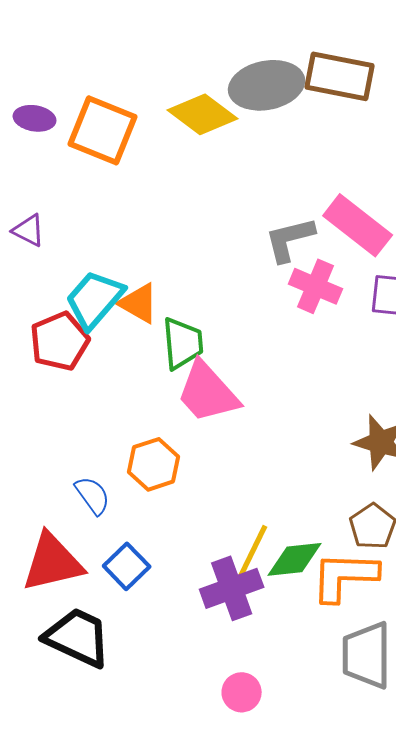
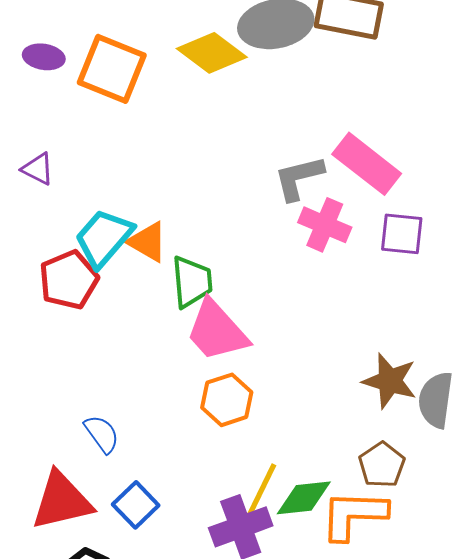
orange hexagon: (154, 464) -> (227, 400), moved

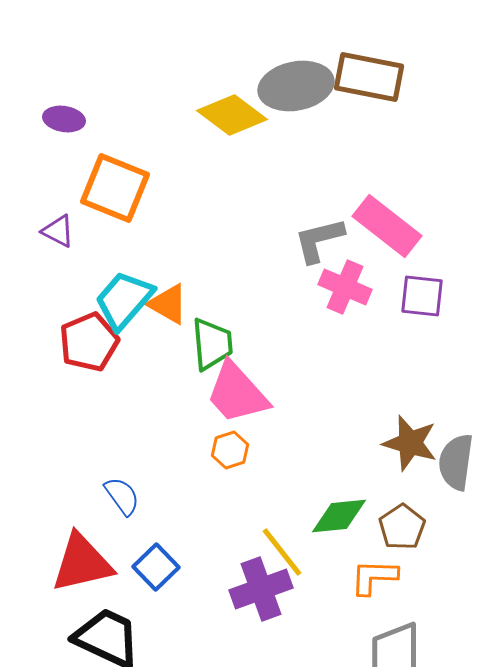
orange square: (112, 69) -> (115, 188), moved
orange hexagon: (227, 400) -> (230, 450), moved, size x0.7
yellow line: (262, 490) -> (282, 552), turned -64
green diamond: (304, 498) -> (339, 516), moved
orange L-shape: (354, 515) -> (374, 577), size x0.7

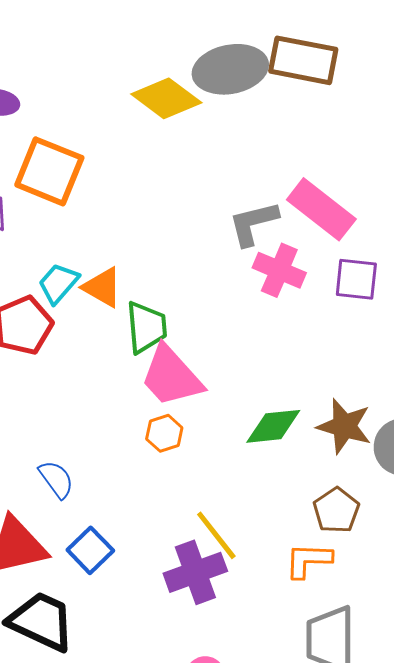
cyan trapezoid: (124, 300) -> (58, 283), size x0.7
green diamond: (339, 516) -> (273, 426), moved

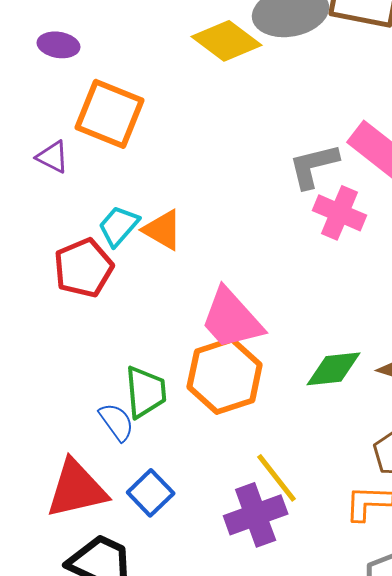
green trapezoid: (146, 327) -> (146, 392), moved
orange hexagon: (164, 433) -> (225, 376), size x2.0

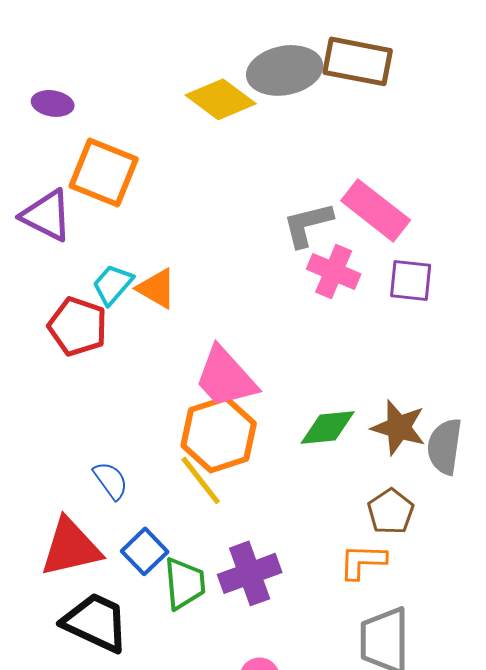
purple triangle: (53, 157) -> (47, 215), size x1.6
red pentagon: (84, 268) -> (78, 326), turned -30
green trapezoid: (146, 392) -> (185, 583), moved
yellow line: (277, 478) -> (201, 480), moved

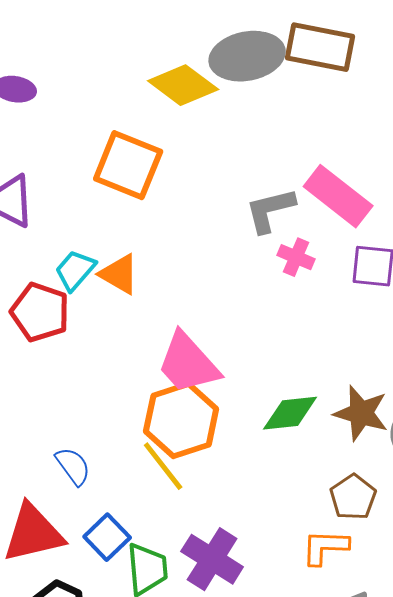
orange square: (104, 172) -> (128, 165), moved
pink cross: (334, 271) -> (296, 257), size x0.7
purple cross: (250, 573) -> (212, 559), turned -38

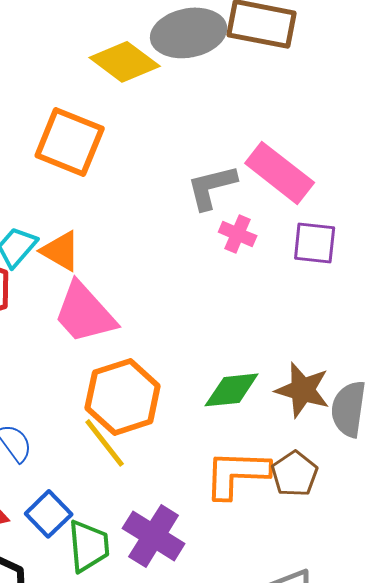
pink trapezoid: (188, 363) -> (85, 313), moved
orange L-shape: (325, 547) -> (237, 474), moved, size x1.4

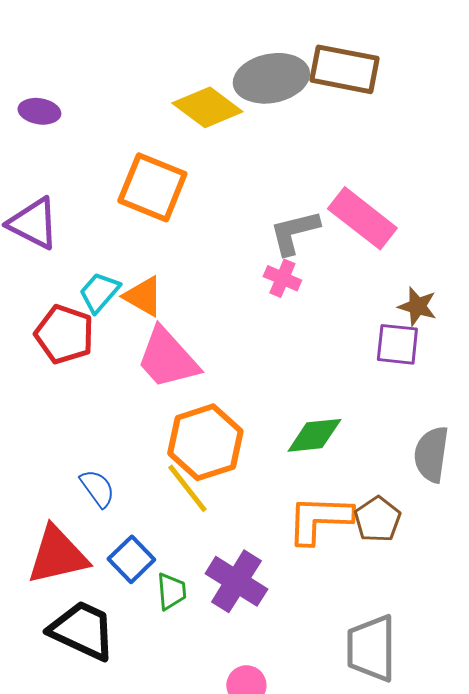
pink cross: (238, 234) -> (282, 278), moved
purple square: (315, 243) -> (397, 344), moved
brown star: (303, 390) -> (417, 306), moved, size x0.7
green trapezoid: (89, 546) -> (171, 591), size x0.7

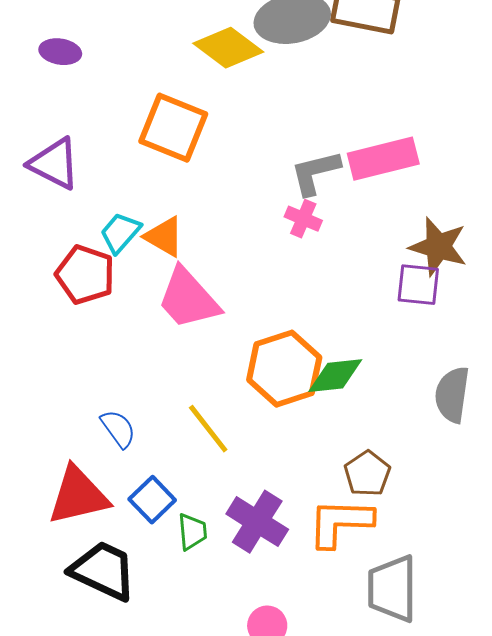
pink rectangle: (362, 218) -> (383, 159), turned -52
brown star: (417, 306) -> (438, 247), size x1.5
orange hexagon: (205, 442) -> (284, 369), moved
orange L-shape: (319, 519) -> (340, 523), moved
brown pentagon: (377, 519) -> (367, 474), moved

